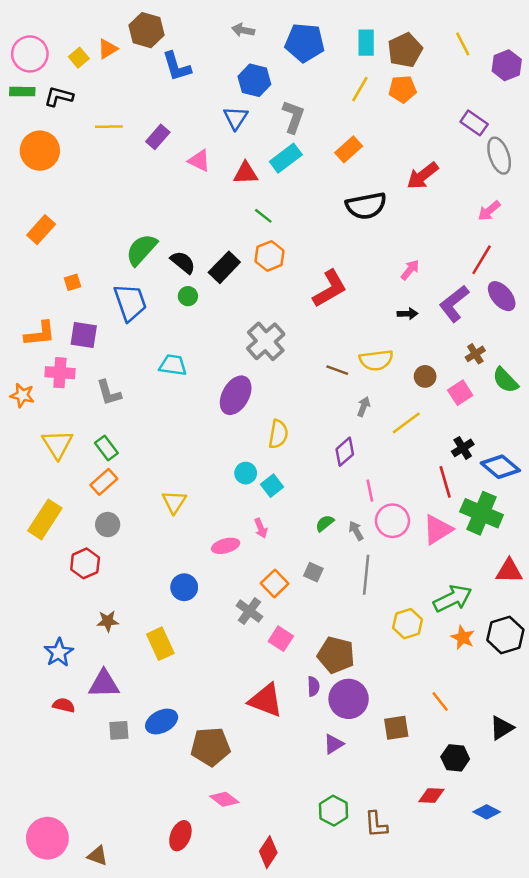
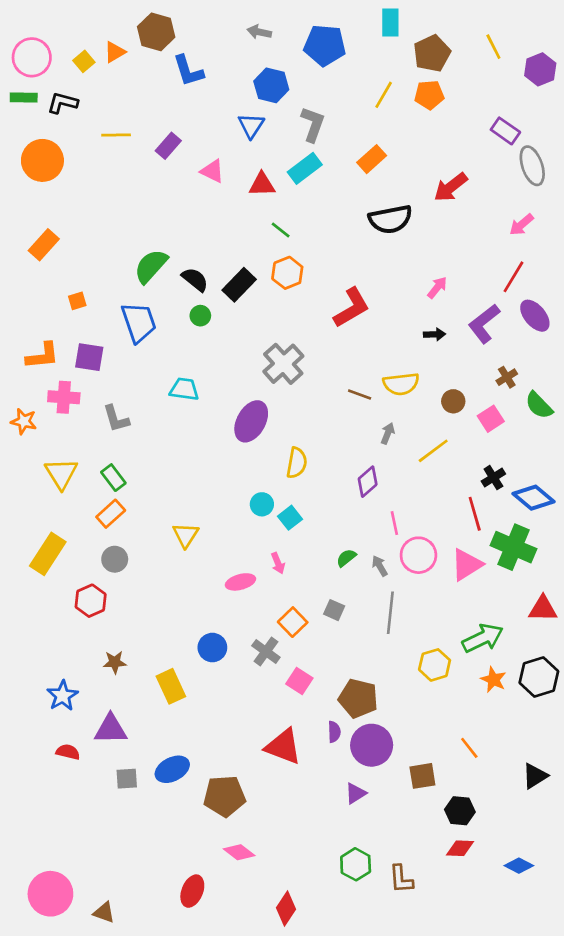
cyan rectangle: (366, 43) -> (390, 23), moved
blue circle: (184, 587) -> (212, 648), moved
black hexagon: (455, 758) -> (460, 811), moved

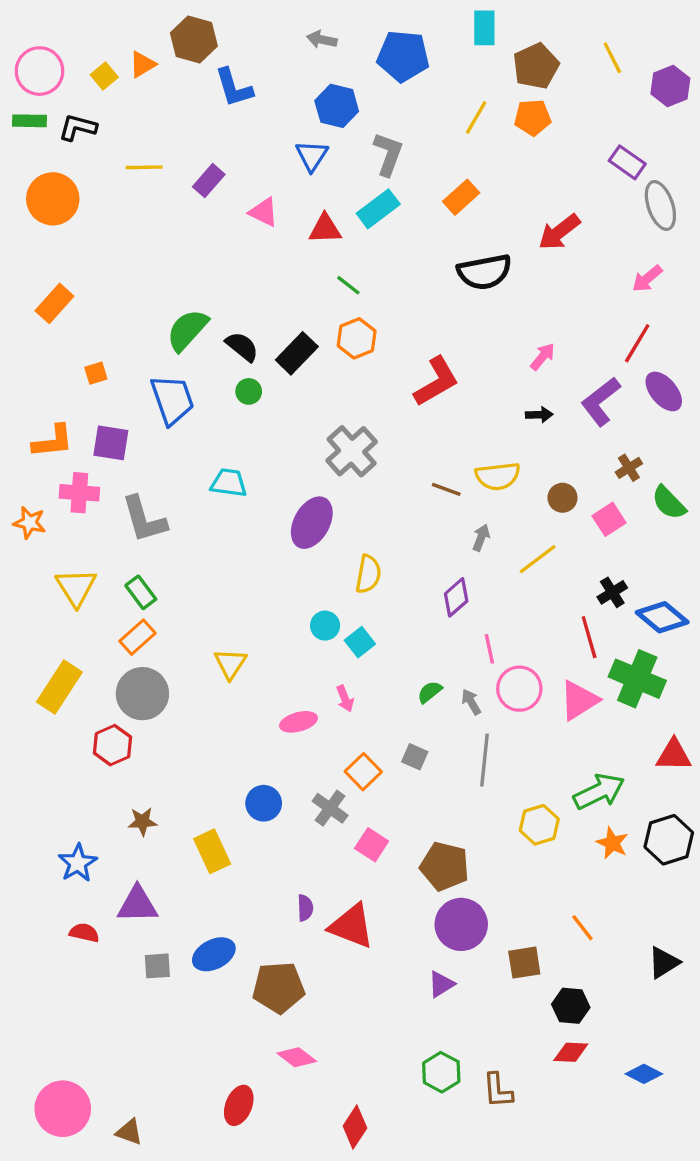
gray L-shape: (116, 419) -> (144, 519), size x1.4
gray circle: (115, 559) -> (142, 694), size x1.6
purple semicircle: (334, 732) -> (305, 908), moved

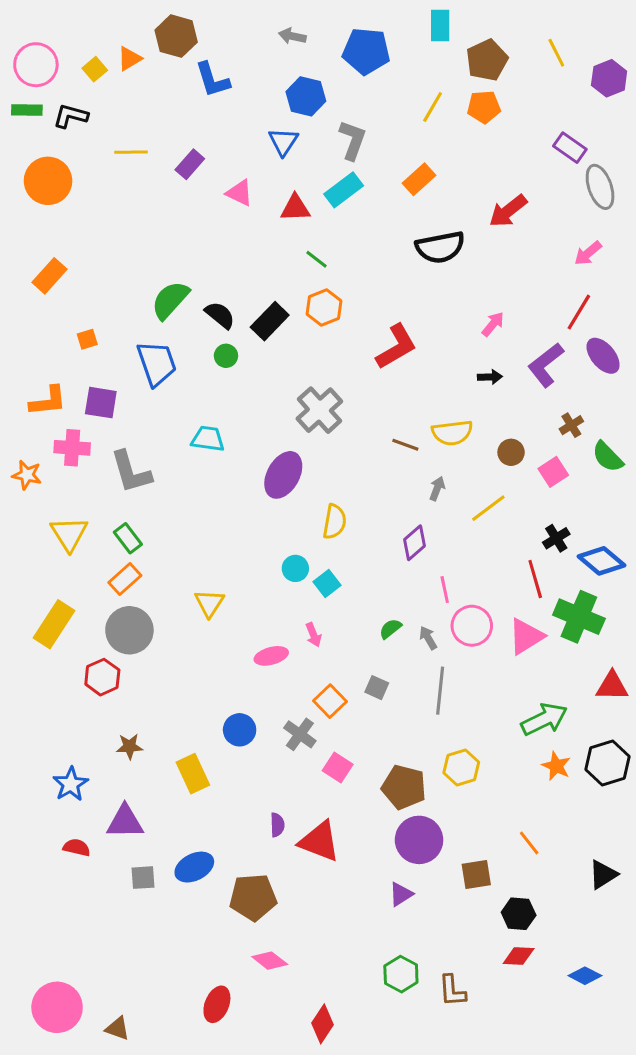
yellow hexagon: (539, 825) -> (461, 768), moved

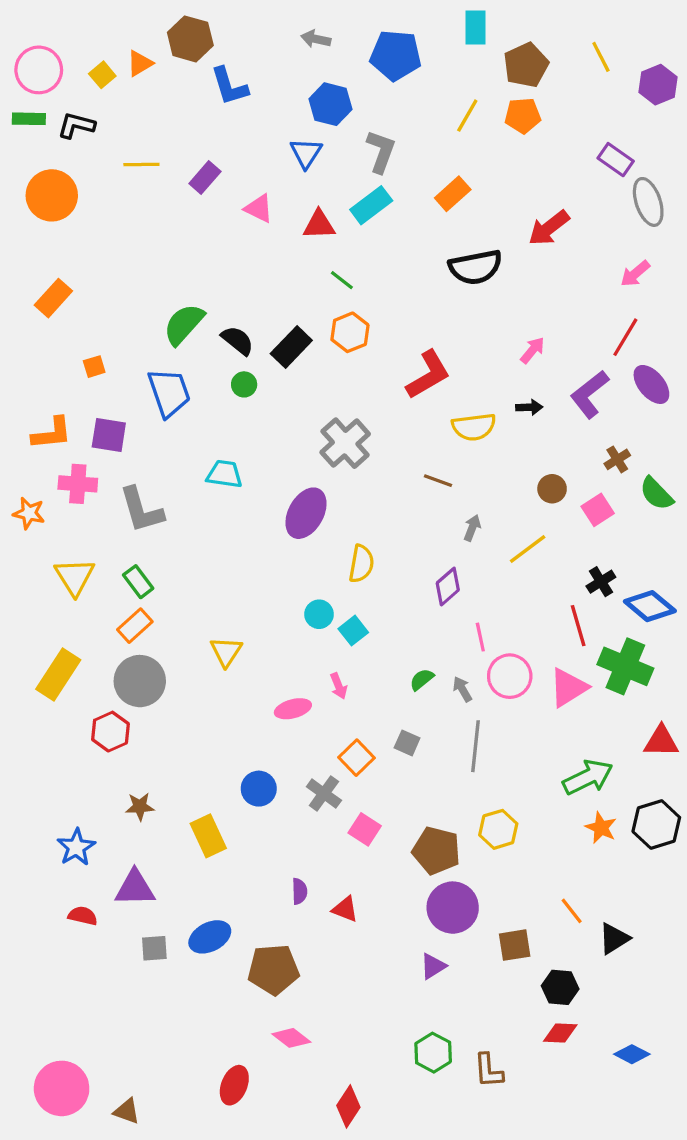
yellow semicircle: (452, 433) -> (474, 427), moved
red triangle: (319, 841) -> (345, 909), size x0.6
black triangle: (603, 875) -> (614, 939), moved

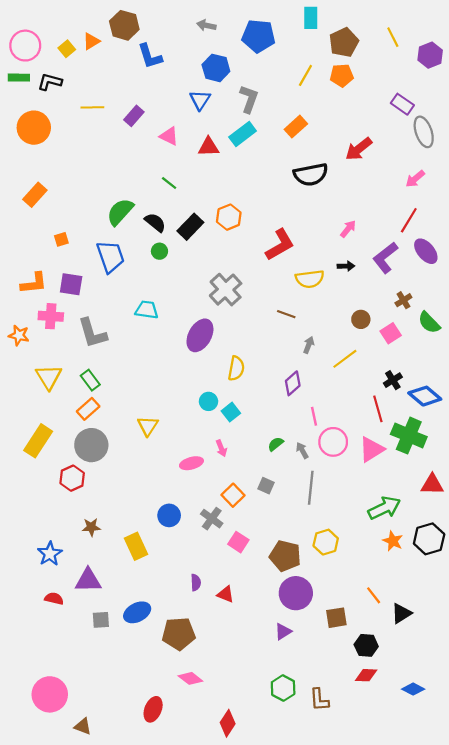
green line: (342, 280) -> (169, 183), moved
pink circle: (62, 1088) -> (50, 694), moved

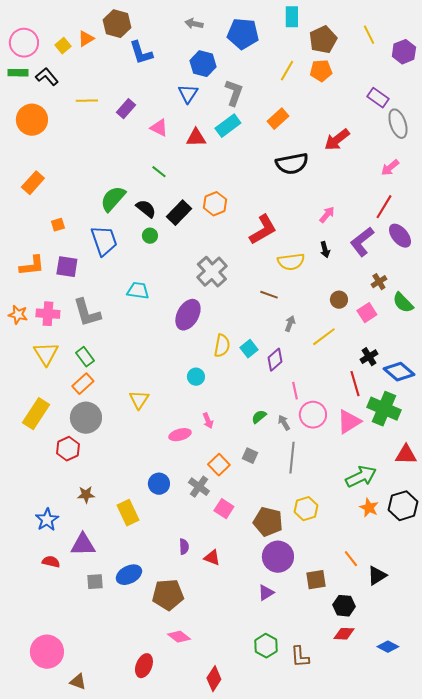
black L-shape: (50, 82) -> (47, 77), turned 35
black arrow: (346, 266) -> (325, 250), turned 77
pink cross: (51, 316) -> (48, 314), moved
cyan square: (231, 412) -> (249, 349), moved

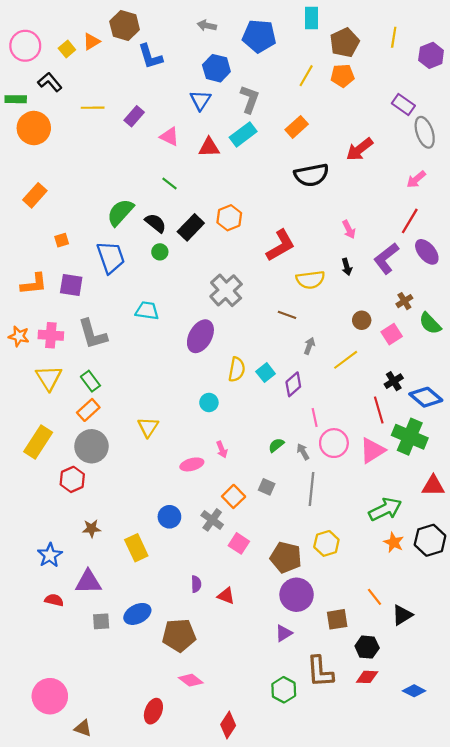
yellow line: (369, 35) -> (394, 37), turned 36
green rectangle: (18, 73) -> (16, 99), moved
pink arrow: (327, 215) -> (349, 229), turned 114
brown L-shape: (300, 657) -> (320, 672), moved, size x1.4

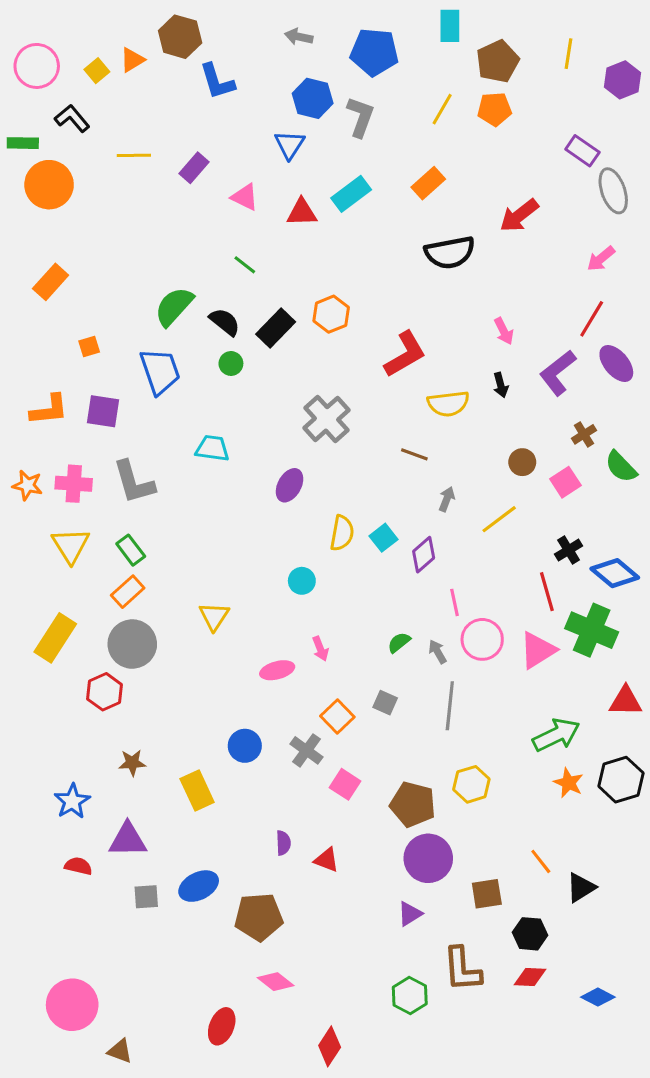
gray L-shape: (250, 99) -> (360, 117), moved
purple ellipse: (200, 336) -> (290, 485), size x0.7

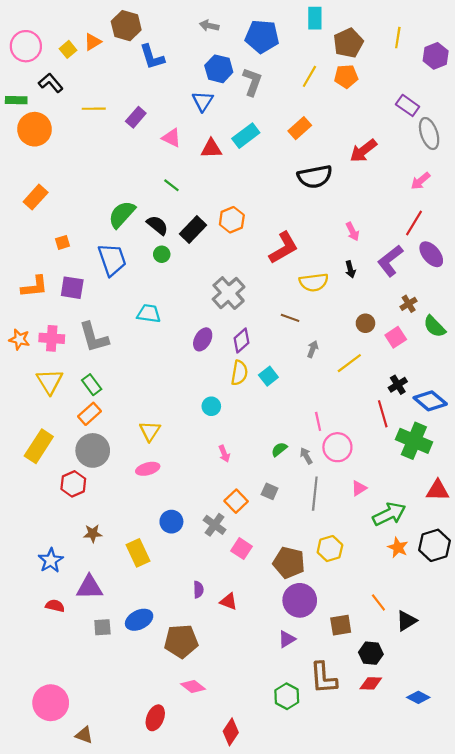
purple diamond: (424, 555) -> (241, 340), moved
pink triangle: (538, 650) -> (359, 488), moved, size x0.6
pink ellipse: (277, 670) -> (148, 469), moved

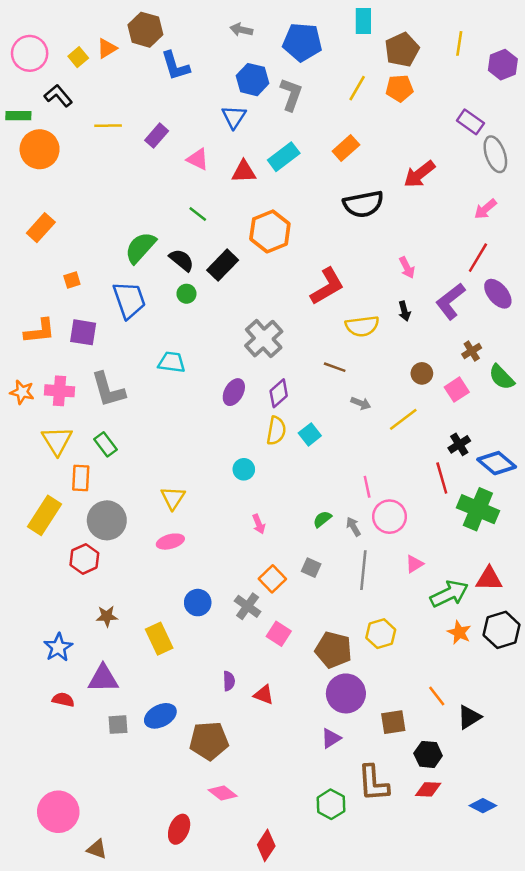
orange hexagon: (232, 220) -> (270, 231), moved, size x1.4
gray arrow: (313, 349) -> (361, 403), turned 91
orange rectangle: (89, 414) -> (81, 478), moved, turned -45
red triangle: (438, 490) -> (489, 579), moved

